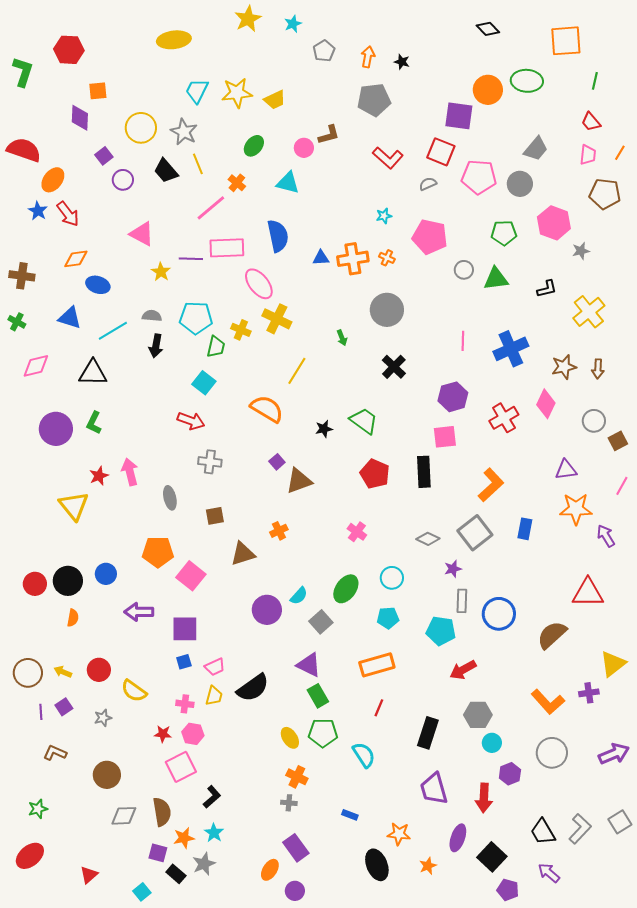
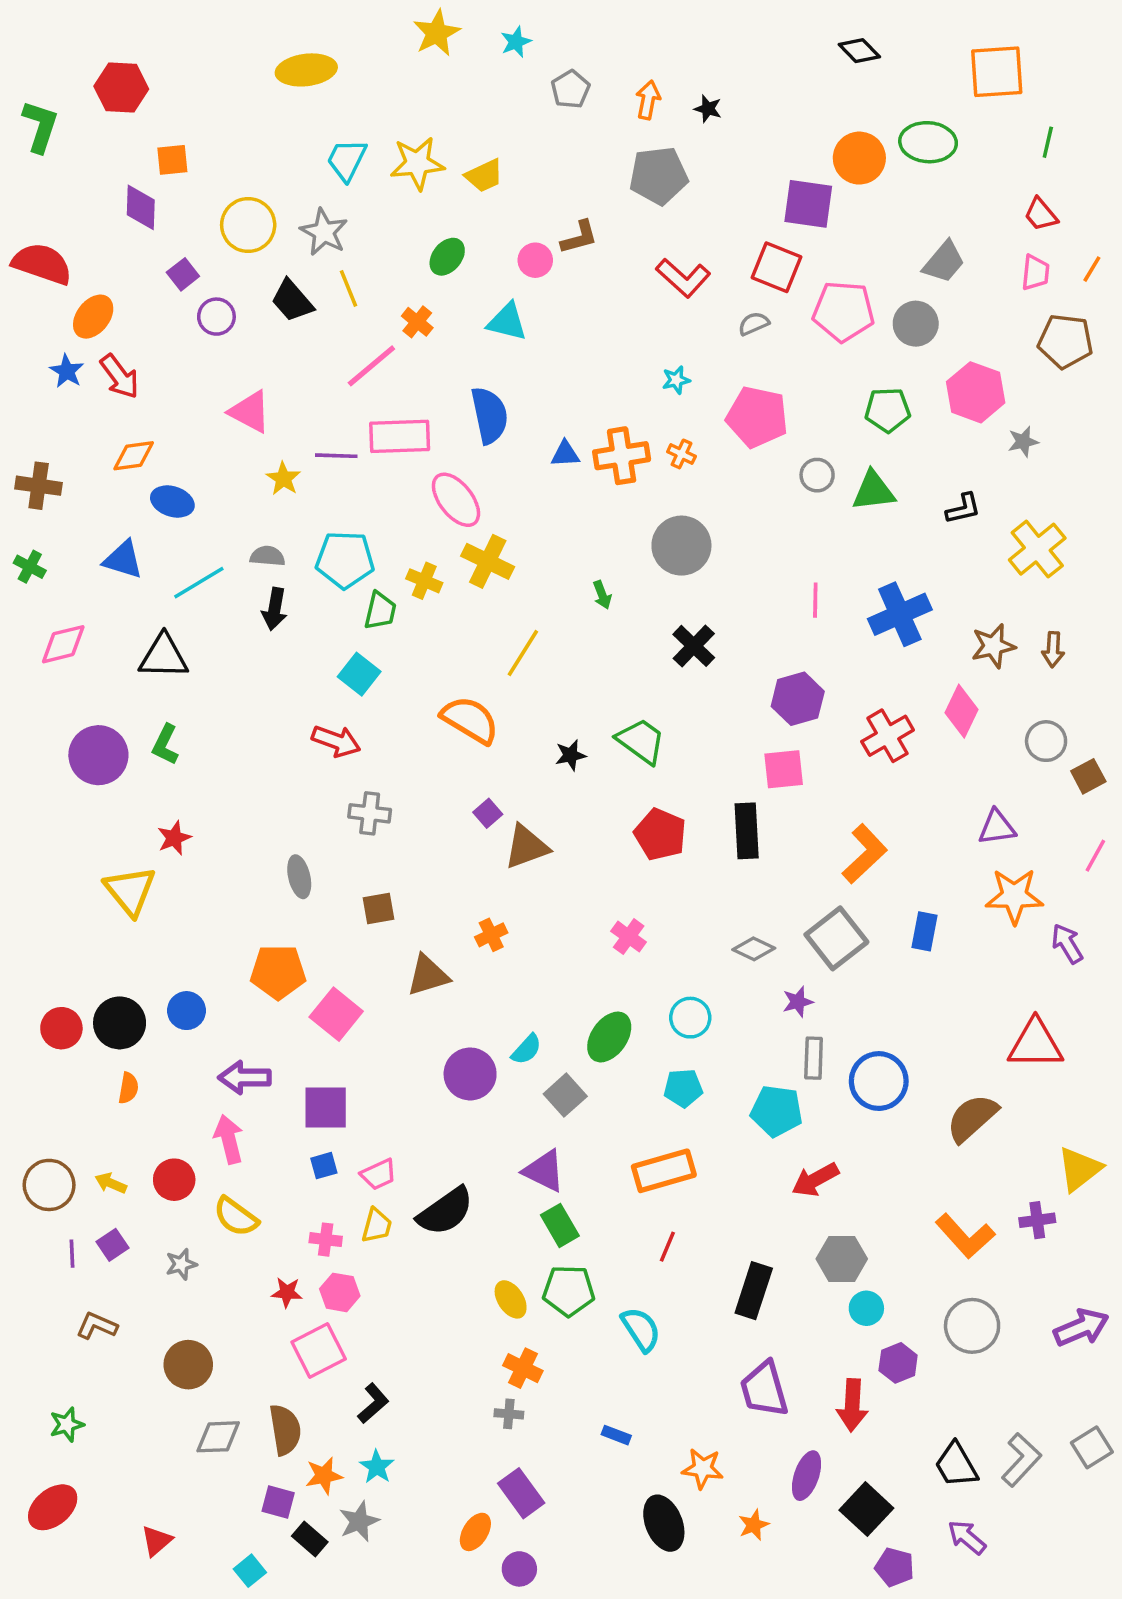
pink arrow: (130, 472) -> (229, 1139), moved

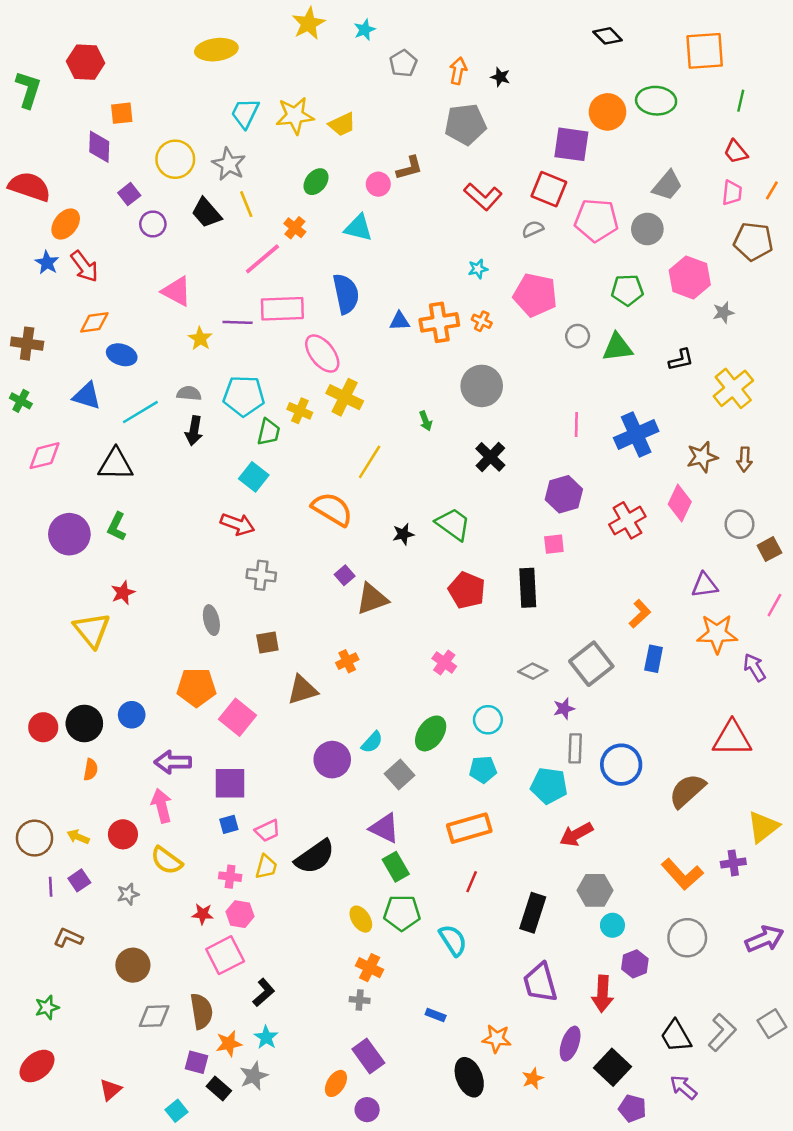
pink square: (784, 769) -> (554, 544), size x0.7
orange L-shape: (865, 854) -> (640, 614), moved, size x0.7

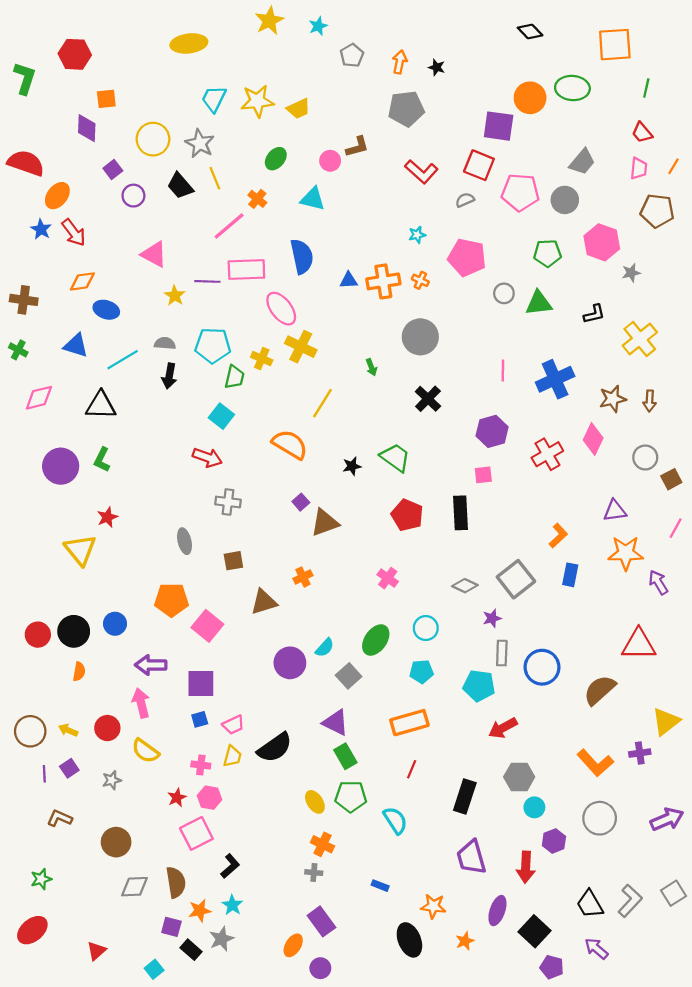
red star: (203, 914) -> (177, 798), turned -30

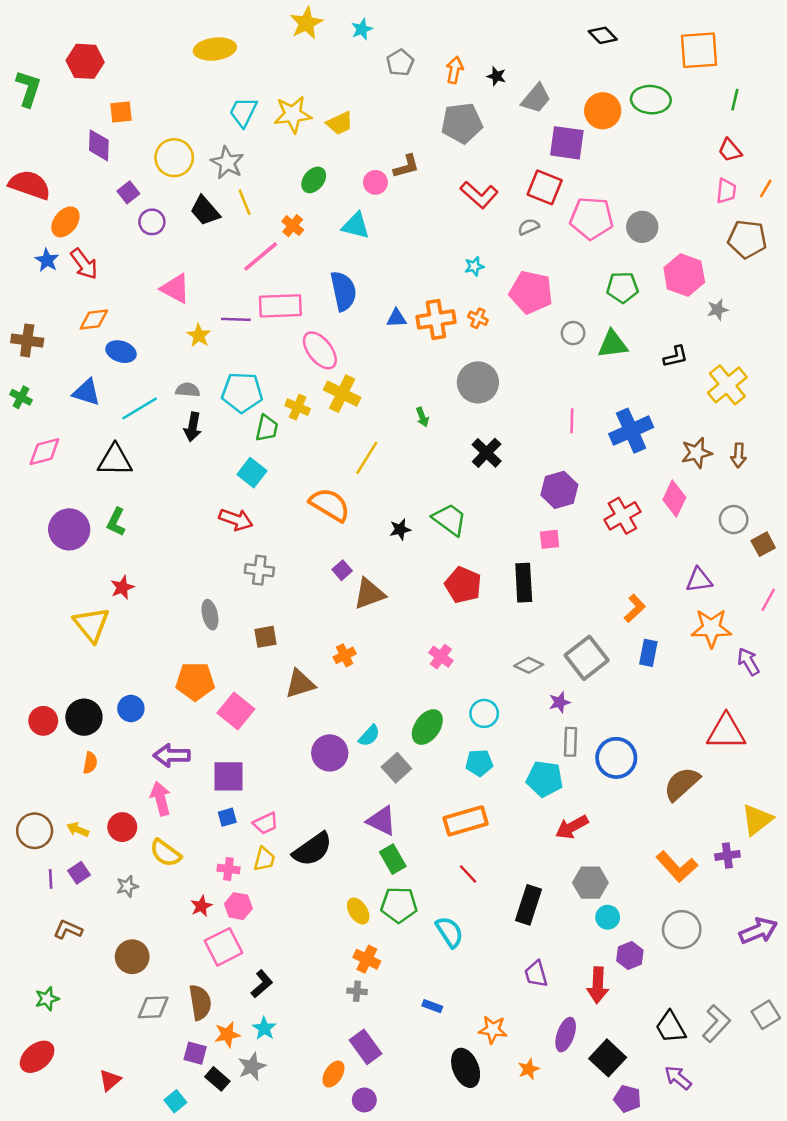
gray trapezoid: (582, 162) -> (536, 98), moved
red line: (412, 769) -> (468, 874), turned -66
purple trapezoid: (471, 857) -> (536, 974), size x0.7

